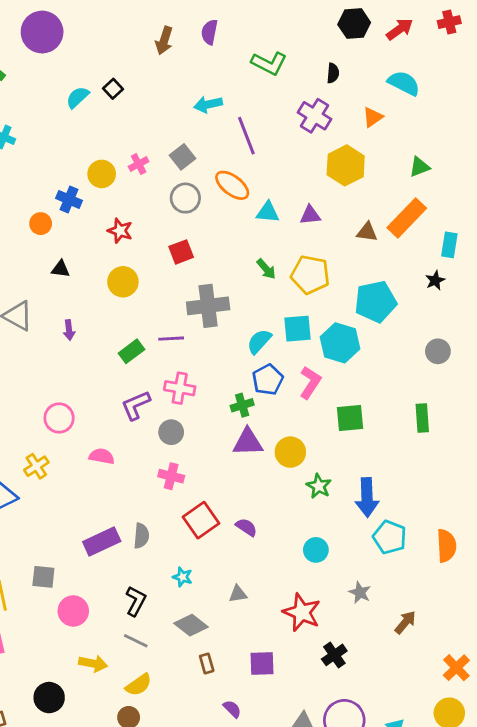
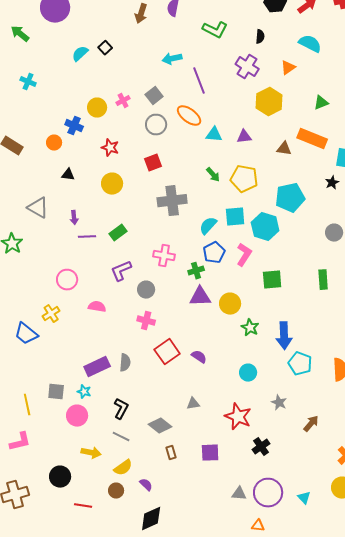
orange rectangle: (407, 218) -> (312, 139), turned 68
purple line: (171, 339) -> (87, 237), moved
pink cross: (180, 388) -> (164, 256), moved
cyan star: (183, 577) -> (84, 392), moved
purple semicircle: (232, 709) -> (146, 485), moved

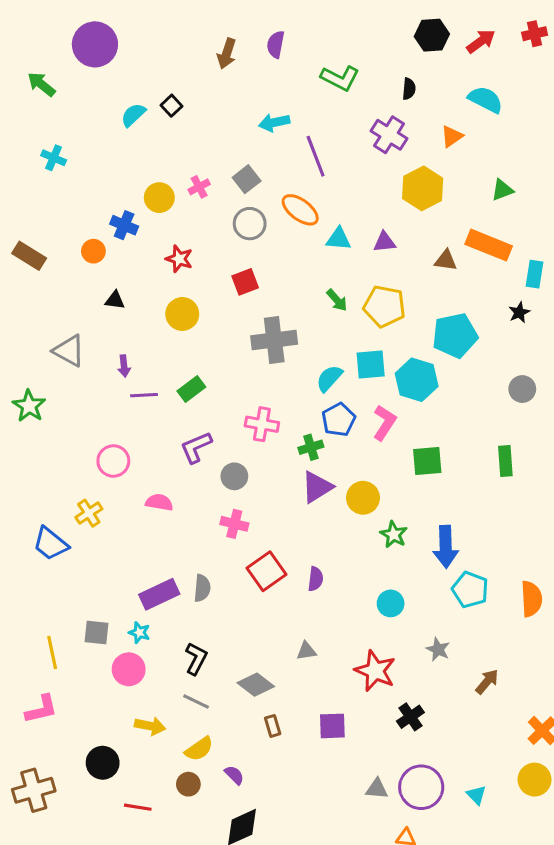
purple triangle: (200, 297) -> (317, 487), turned -30
purple semicircle: (199, 357) -> (316, 579), turned 63

